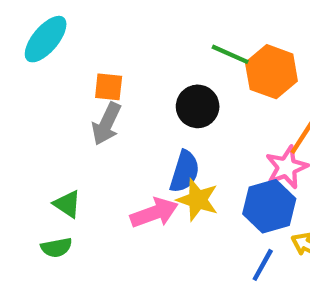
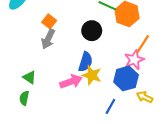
orange square: (109, 87) -> (49, 21), turned 32
green semicircle: (56, 248) -> (24, 98), turned 112
blue line: (263, 265) -> (110, 106), moved

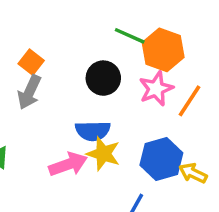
pink star: (134, 60) -> (156, 89), moved
blue semicircle: (85, 62) -> (93, 131), turned 72
yellow arrow: (145, 97) -> (193, 173), moved

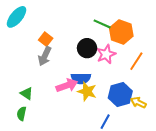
pink star: (156, 89) -> (106, 54), moved
pink arrow: (68, 164) -> (67, 85), moved

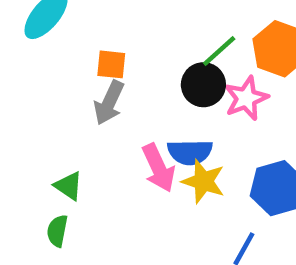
green line: (102, 24) -> (219, 51), moved, turned -66
orange square: (46, 39) -> (111, 64), turned -32
pink arrow: (67, 85) -> (158, 168), turned 85

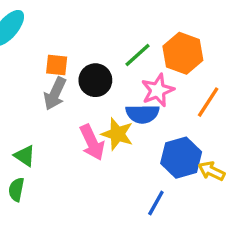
black circle: (203, 85) -> (95, 80), moved
blue semicircle: (190, 152) -> (143, 114), moved
yellow star: (203, 181) -> (117, 134), moved

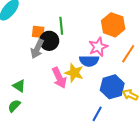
green line: (137, 55) -> (61, 26), moved, turned -54
black circle: (95, 80) -> (49, 41), moved
green semicircle: (16, 190) -> (14, 106), turned 32

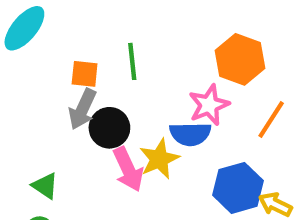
black circle: (49, 41) -> (109, 128), moved
yellow star: (74, 73) -> (159, 159), turned 30

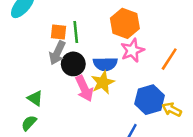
orange hexagon: (240, 59) -> (125, 23), moved
green line: (132, 61) -> (76, 32), moved
blue semicircle: (190, 134) -> (105, 64), moved

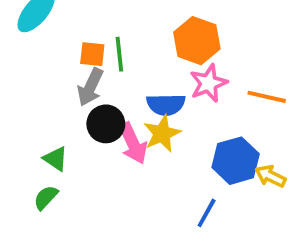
orange line: (169, 59) -> (267, 97), turned 70
black circle: (73, 64) -> (106, 124), moved

